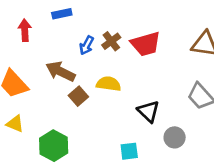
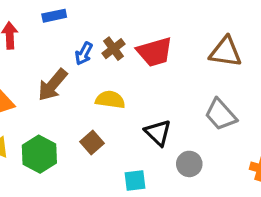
brown arrow: (60, 71) -> (53, 85), turned -76
brown square: (78, 96) -> (92, 143), moved
green hexagon: (54, 146) -> (39, 154), moved

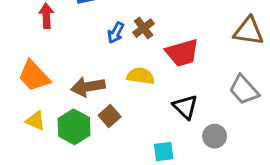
red trapezoid: (155, 52) -> (182, 53), moved
brown arrow: (53, 85) -> (88, 87), moved, turned 40
brown square: (92, 143) -> (110, 116), moved

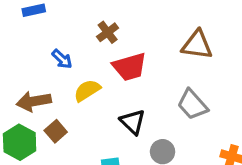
brown cross: (144, 28) -> (108, 32), moved
blue arrow: (116, 33) -> (62, 59), moved, turned -75
yellow semicircle: (140, 76) -> (87, 90), turned -40

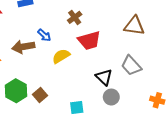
brown arrow: (34, 101) -> (23, 47), moved
black triangle: (133, 122) -> (104, 77), moved
brown square: (56, 131) -> (40, 95), moved

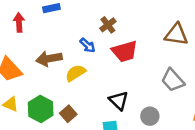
blue arrow: (44, 35) -> (87, 45), moved
yellow semicircle: (61, 56) -> (75, 73), moved
black triangle: (104, 77) -> (119, 101), moved

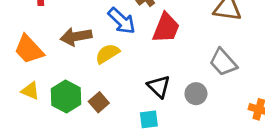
blue arrow: (87, 45) -> (122, 21), size x1.5
red trapezoid: (125, 51) -> (166, 28), turned -52
gray circle: (150, 116) -> (196, 94), moved

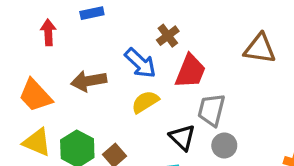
yellow semicircle: (107, 54) -> (145, 102), moved
gray trapezoid: (223, 62) -> (211, 110), moved, turned 56
yellow triangle: (30, 91) -> (37, 142), size x1.4

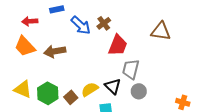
red arrow: (48, 32) -> (30, 21), turned -91
blue arrow: (140, 63) -> (81, 25), moved
orange trapezoid: (35, 95) -> (25, 46), moved
yellow semicircle: (145, 102) -> (90, 89), moved

